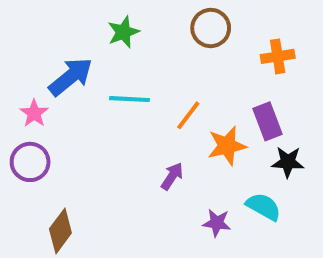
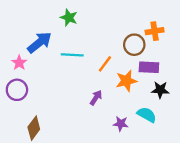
brown circle: (211, 28) -> (134, 45), moved
green star: (123, 32) -> (69, 18), turned -30
purple rectangle: (268, 121) -> (149, 67), turned -66

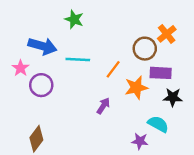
orange cross: (155, 31) -> (167, 34), turned -30
blue arrow: (39, 42) -> (42, 46), turned 55
purple circle: (17, 90) -> (41, 85), moved
purple star: (121, 124) -> (140, 141), moved

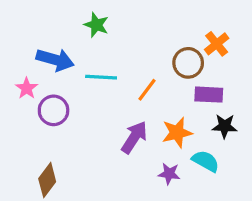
orange star: (136, 88) -> (177, 133), moved
purple arrow: (103, 106) -> (134, 137), size x1.5
purple star: (140, 141) -> (169, 174), moved

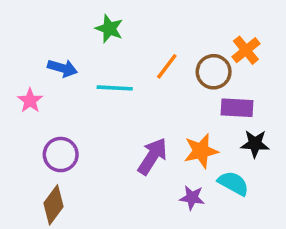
blue arrow: (55, 60) -> (62, 68), size x0.7
orange line: (147, 90) -> (167, 66), moved
purple circle: (54, 110) -> (61, 155), moved

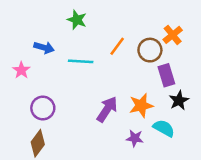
purple rectangle: (237, 108) -> (166, 75), turned 70
black star: (255, 144) -> (179, 100), turned -30

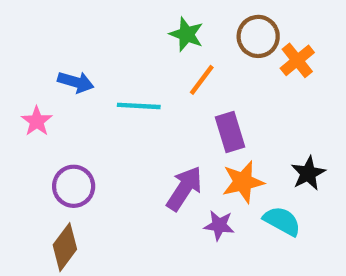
green star: (77, 20) -> (187, 34), moved
brown circle: (150, 50) -> (258, 36), moved
purple rectangle: (166, 75) -> (230, 132), moved
purple star: (135, 138) -> (219, 225), moved

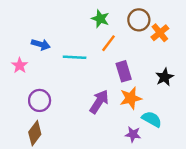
black star: (308, 173) -> (165, 77), moved
purple star: (219, 225) -> (133, 134), moved

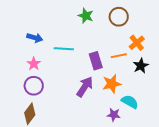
orange cross: (160, 33) -> (137, 43), moved
orange line: (108, 43) -> (119, 56), moved, turned 42
pink star: (20, 65) -> (34, 64), moved
purple rectangle: (124, 71) -> (96, 61), moved

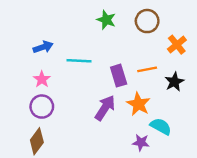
blue arrow: (35, 38) -> (43, 47), turned -35
orange cross: (137, 43) -> (177, 45), moved
orange star: (112, 84) -> (138, 104), turned -30

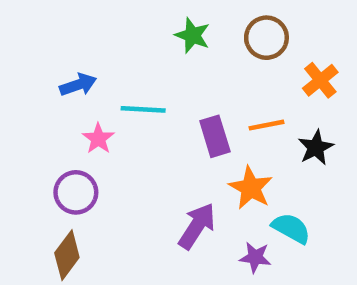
pink star: (42, 79) -> (98, 139), moved
purple arrow: (105, 108) -> (197, 226), moved

